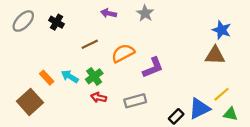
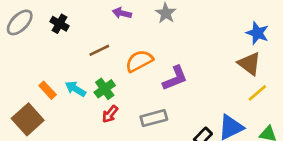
brown triangle: (215, 55) -> (249, 64), turned 35
yellow line: (222, 94) -> (257, 93), moved
red arrow: (99, 97) -> (110, 114), turned -64

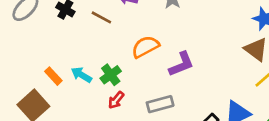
brown line: (99, 50) -> (101, 17), moved, turned 54

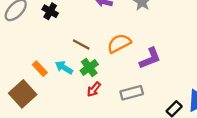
brown line: (101, 17) -> (81, 45), moved

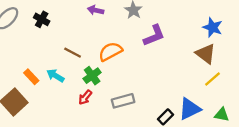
purple L-shape: (150, 58) -> (154, 35), moved
green cross: (89, 67) -> (92, 76), moved

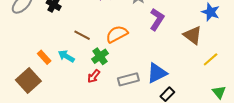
purple L-shape: (154, 35) -> (157, 19), turned -35
brown triangle: (206, 54) -> (193, 35), moved
blue triangle: (190, 109) -> (157, 73), moved
green triangle: (222, 115) -> (219, 92), turned 40

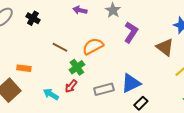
cyan arrow: (66, 56) -> (51, 94), moved
orange rectangle: (44, 57) -> (24, 68), turned -40

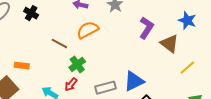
purple L-shape: (131, 32) -> (146, 28), moved
orange semicircle: (93, 46) -> (88, 30), moved

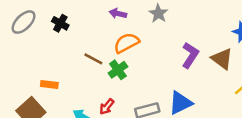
purple L-shape: (146, 28) -> (190, 55), moved
green cross: (77, 64) -> (118, 70), moved

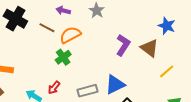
black cross: (60, 23) -> (15, 19), size x1.6
brown line: (93, 59) -> (47, 28), moved

